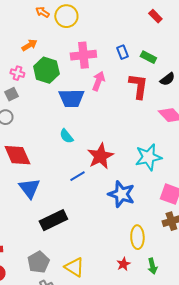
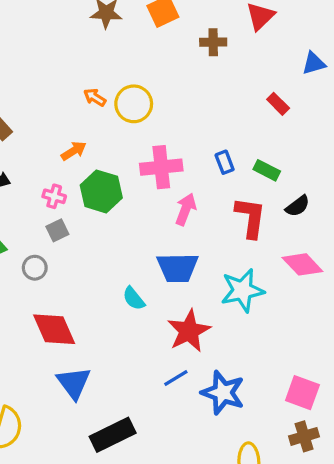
gray square: (11, 94) -> (57, 230), moved
blue trapezoid: (71, 98) -> (177, 268), moved
cyan star: (148, 157) -> (242, 290), moved
blue line: (77, 176) -> (176, 378), moved

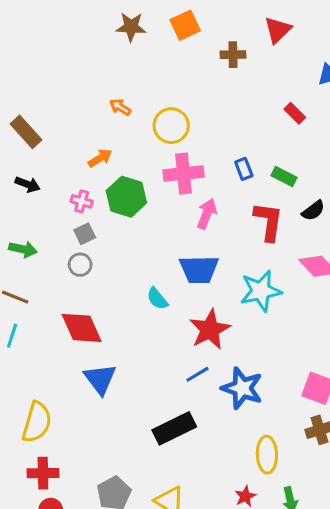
yellow circle: (134, 104) -> (171, 126), moved
gray circle: (35, 268) -> (80, 265), moved
black rectangle: (113, 435) -> (174, 428), moved

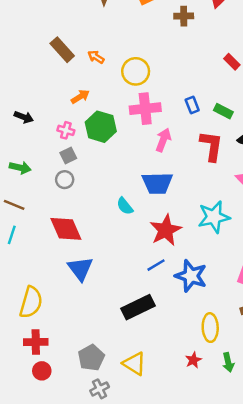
brown rectangle: (26, 132) -> (62, 50), moved
cyan star: (261, 291) -> (214, 217), moved

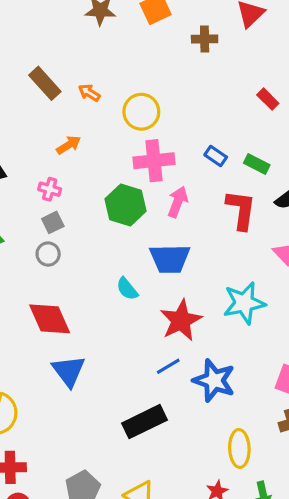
blue rectangle: (192, 105) -> (216, 156), turned -35
green hexagon: (101, 127) -> (126, 205), moved

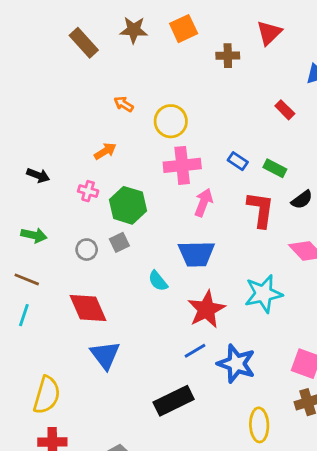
brown rectangle: (45, 83) -> (84, 43), moved
green hexagon: (126, 205) -> (128, 205), moved
gray square: (53, 222) -> (119, 242), moved

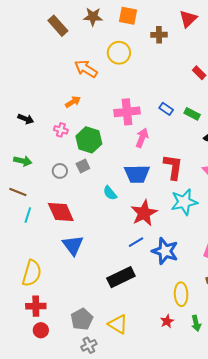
orange square: (184, 29) -> (128, 16), turned 36
orange arrow: (124, 104) -> (86, 69), size x1.6
yellow circle: (171, 121) -> (119, 53), moved
red L-shape: (261, 210) -> (173, 167), moved
cyan line: (24, 315) -> (28, 215), moved

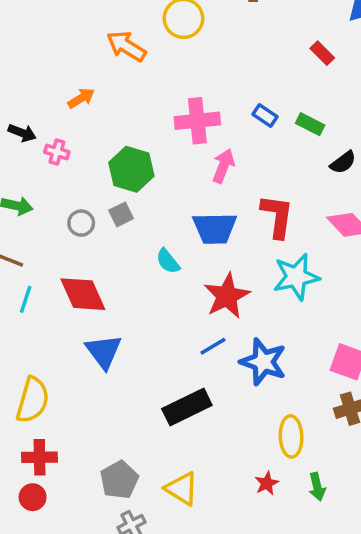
orange arrow: (73, 102) -> (81, 98), moved
pink cross: (61, 130) -> (57, 152), moved
red circle: (41, 330) -> (33, 497), moved

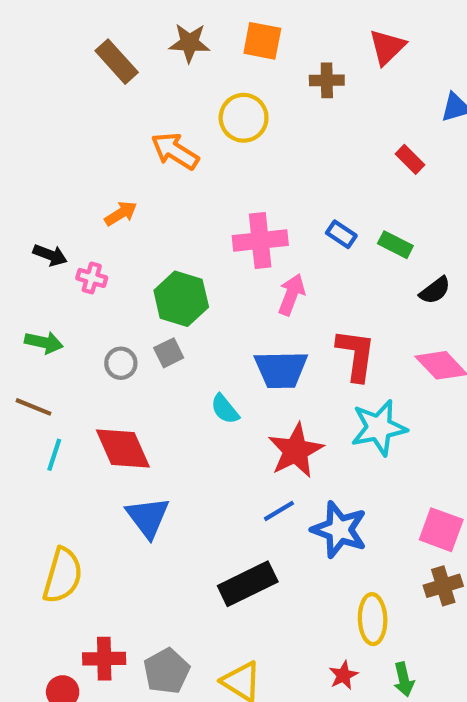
red cross: (40, 457) -> (104, 659), moved

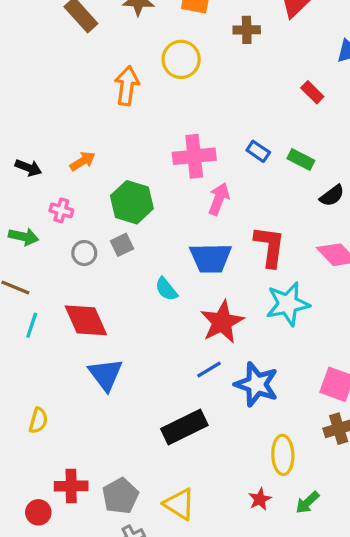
orange arrow: (175, 151) -> (127, 86), turned 66
orange arrow: (121, 213) -> (83, 161), moved
pink cross: (92, 278) -> (61, 210), moved
yellow semicircle: (63, 575) -> (38, 420), size x0.6
green arrow: (404, 679) -> (307, 502), turned 60

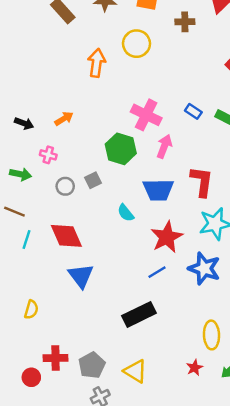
pink cross: (194, 156) -> (146, 115), turned 32
green hexagon: (132, 202) -> (121, 149), moved
blue star: (257, 384) -> (204, 268), moved

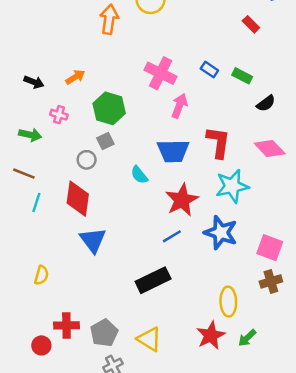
green hexagon: (121, 149) -> (109, 108), moved
gray circle: (65, 186) -> (87, 160), moved
red diamond: (66, 236) -> (78, 199), turned 32
red star: (195, 368) -> (211, 335), size x1.6

